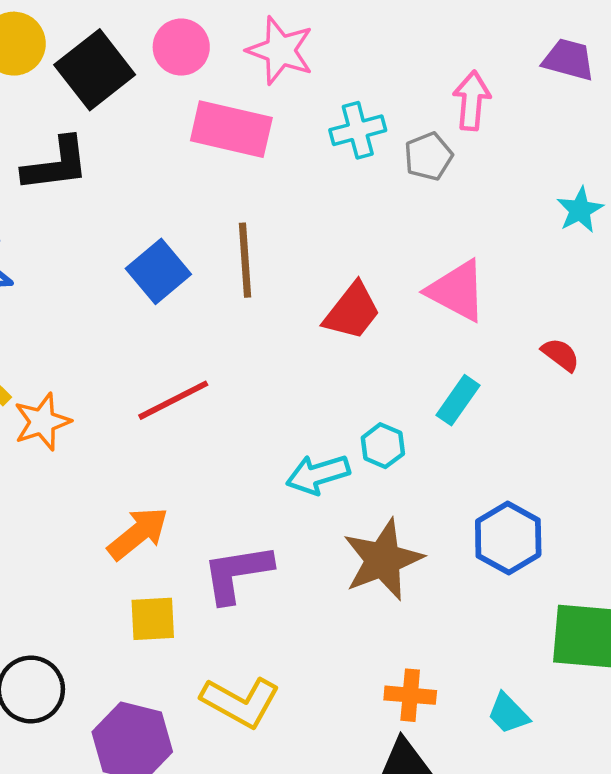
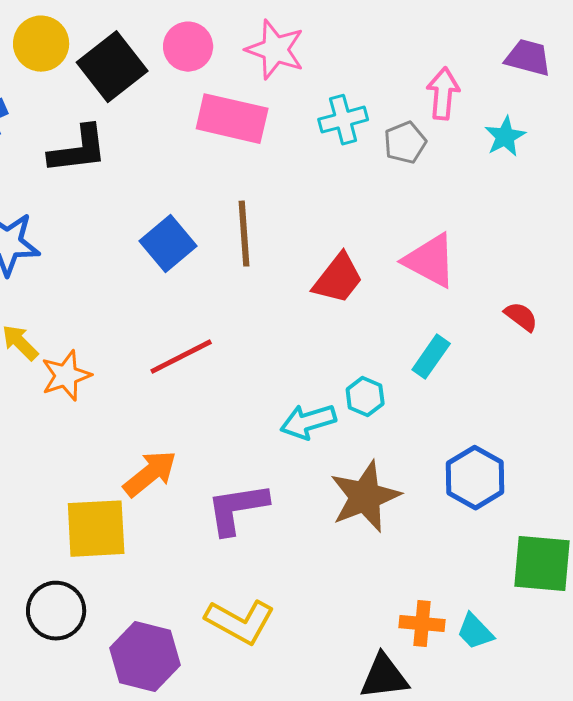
cyan star: (580, 210) -> (505, 137), moved
yellow square: (153, 619) -> (96, 529), moved, size x1.5
orange cross: (410, 695) -> (422, 624), moved

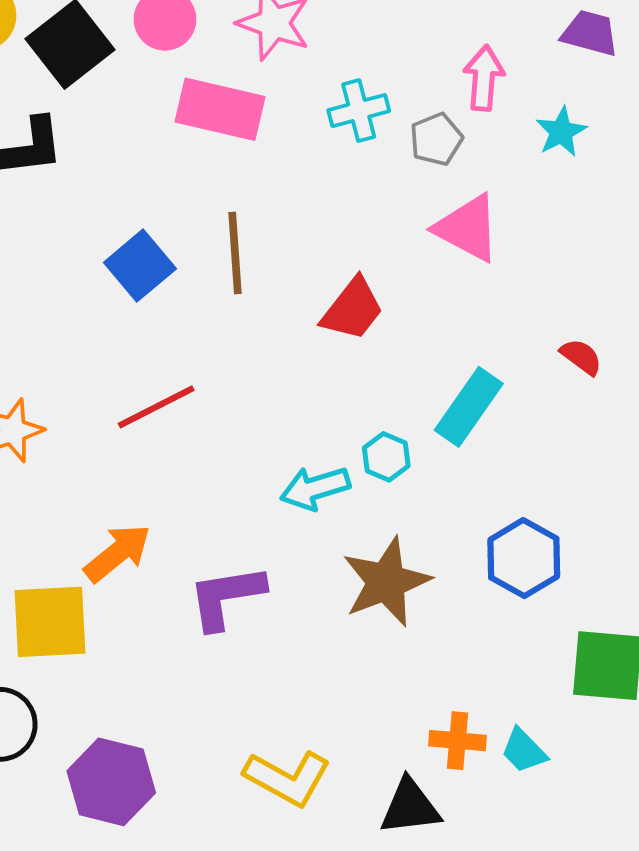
pink triangle: (430, 261) -> (467, 228), moved
cyan rectangle: (431, 357) -> (469, 407), size x1.4
yellow L-shape: (240, 622) -> (287, 778), moved

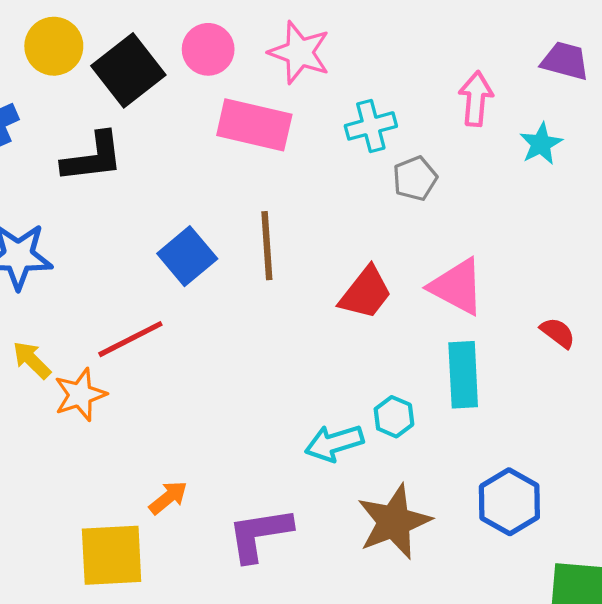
gray pentagon: (436, 139) -> (415, 178), moved
pink triangle: (467, 228) -> (457, 287), moved
red line: (156, 407) -> (130, 339), moved
cyan rectangle: (469, 407) -> (463, 375), turned -38
orange arrow: (117, 553) -> (168, 498), size x0.7

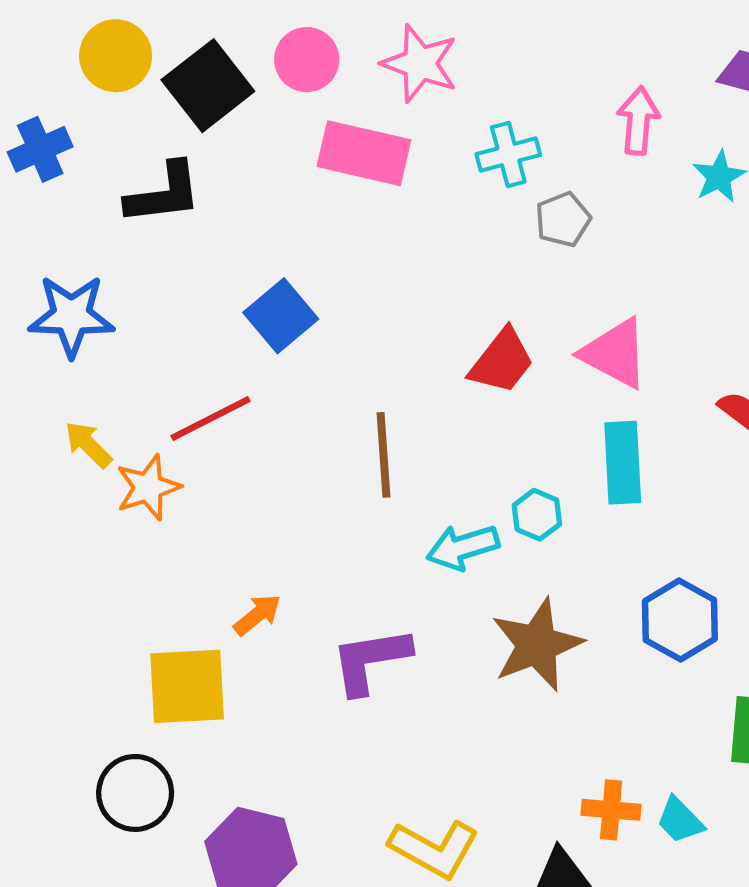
brown line: (267, 246) -> (383, 455), moved

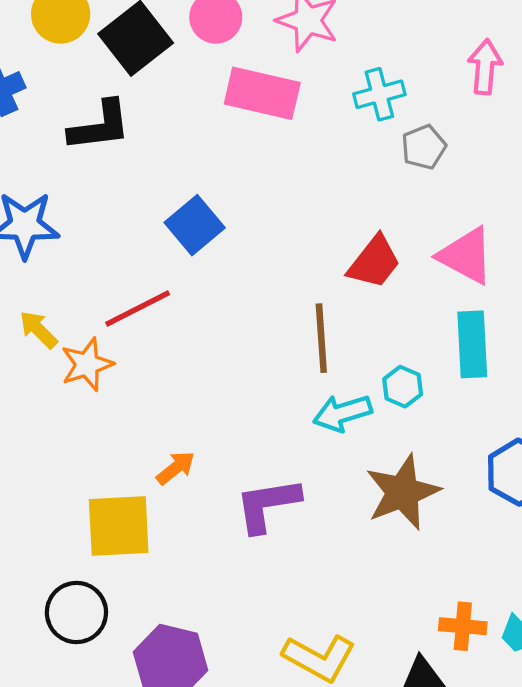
brown line: (383, 455) -> (321, 338), moved

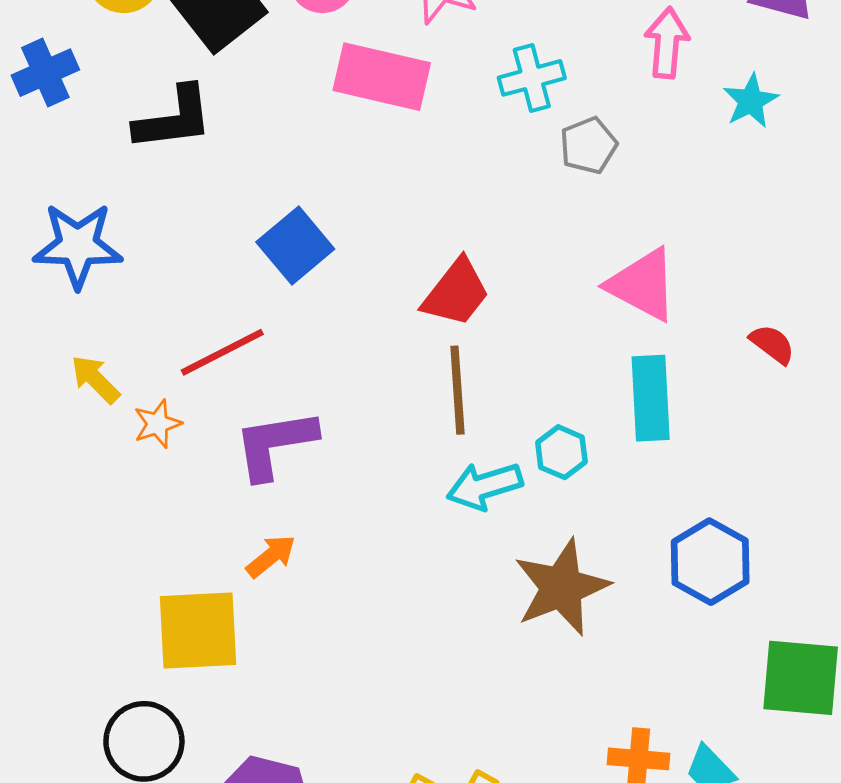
red trapezoid: (374, 262) -> (456, 293), moved
orange star: (87, 364) -> (157, 424), size x0.7
purple L-shape: (268, 505) -> (275, 444), moved

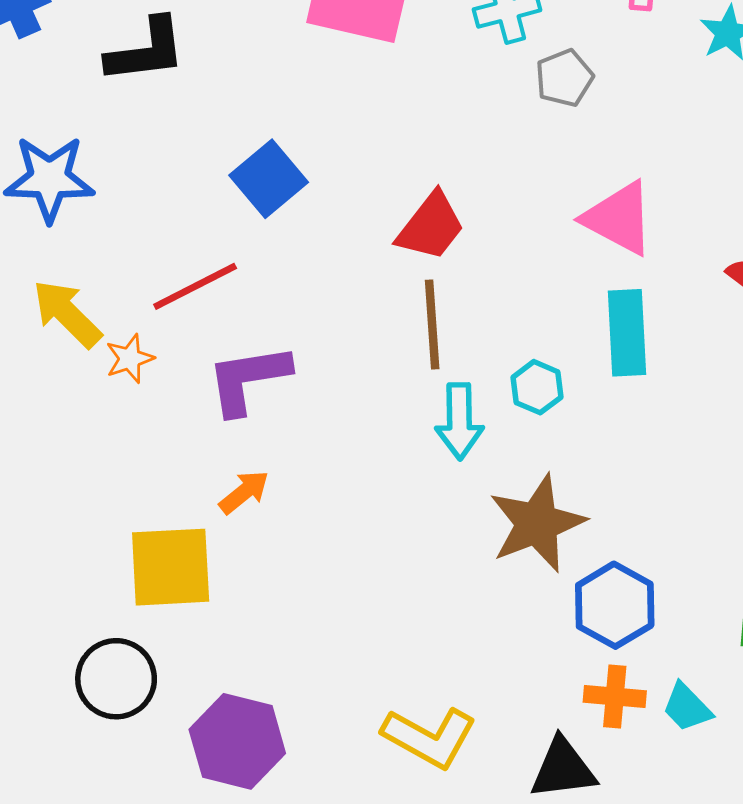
yellow arrow: (95, 379) -> (67, 314), size x1.4
cyan arrow: (484, 486) -> (459, 421), turned -74
blue hexagon: (710, 562) -> (615, 605), moved

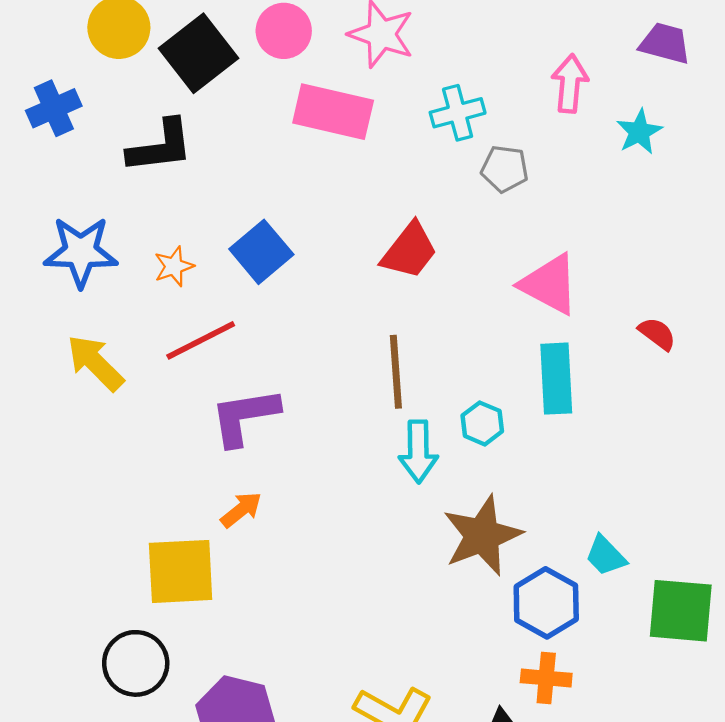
gray pentagon: (564, 78) -> (505, 169), turned 30
red trapezoid: (431, 226) -> (409, 251), moved
orange star: (130, 359) -> (174, 266), moved
cyan trapezoid: (687, 707) -> (606, 556), moved

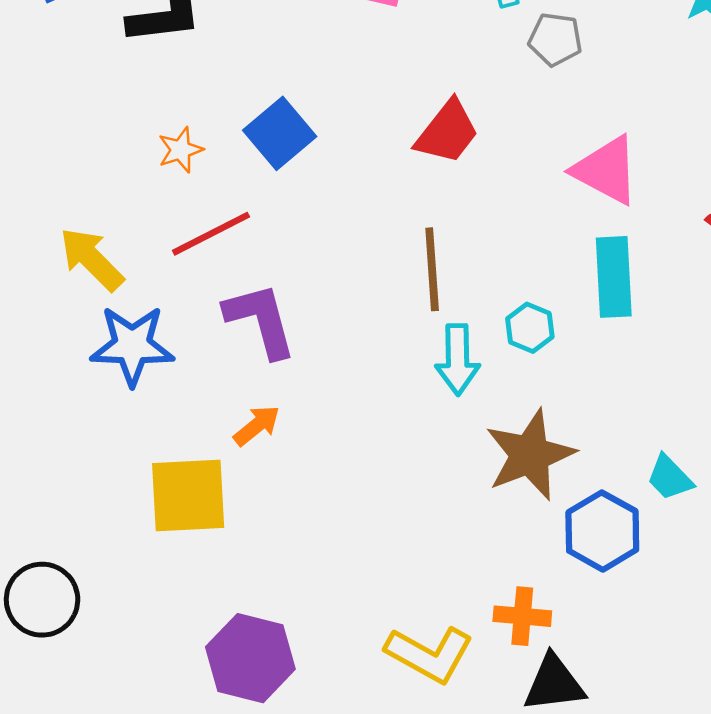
blue star: (81, 252) -> (132, 346), moved
purple L-shape: (244, 417) -> (261, 320), turned 84
black circle: (136, 663) -> (42, 600), moved
orange cross: (546, 678) -> (522, 616), moved

